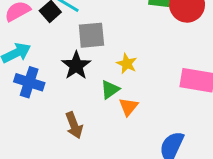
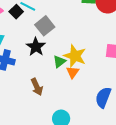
gray square: (91, 35) -> (45, 26), turned -30
yellow star: (127, 64) -> (75, 56), moved, size x1.6

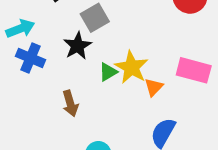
orange triangle: (73, 72) -> (154, 87), moved

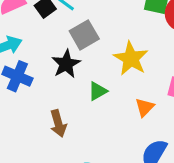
yellow star: (131, 67) -> (131, 59), moved

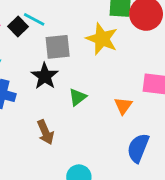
gray square: (84, 35) -> (58, 47), turned 32
yellow star: (131, 59) -> (102, 39), moved

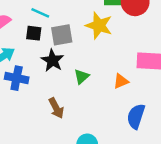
black square: (18, 27) -> (34, 33), moved, turned -35
orange triangle: (123, 106) -> (121, 81), turned 35

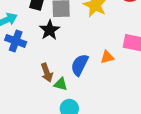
green triangle: (81, 76) -> (61, 84), moved, turned 48
blue semicircle: (136, 116) -> (80, 65), moved

